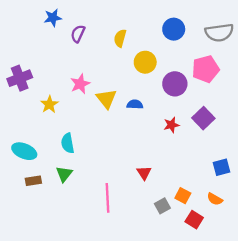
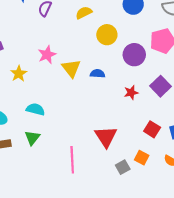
yellow semicircle: (120, 38) -> (84, 13), turned 49
cyan semicircle: (68, 143) -> (35, 109), turned 114
red triangle: (144, 173) -> (106, 137), size x1.6
red square: (194, 220) -> (152, 129), moved

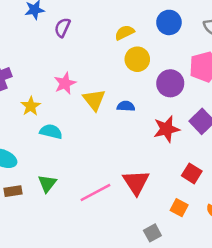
yellow semicircle: (84, 13) -> (125, 33), moved
red star: (131, 93) -> (166, 129), size x1.5
cyan semicircle: (35, 109) -> (51, 132), moved
pink line: (72, 160) -> (95, 192), moved, turned 65
gray square: (123, 167) -> (152, 233), moved

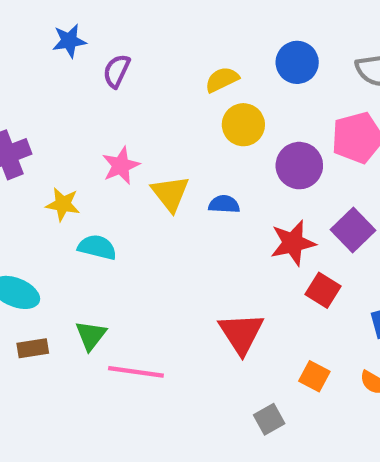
yellow star: (31, 106) -> (63, 204), turned -30
red square: (192, 173) -> (323, 290), moved
pink line: (95, 192) -> (136, 372), moved, turned 36

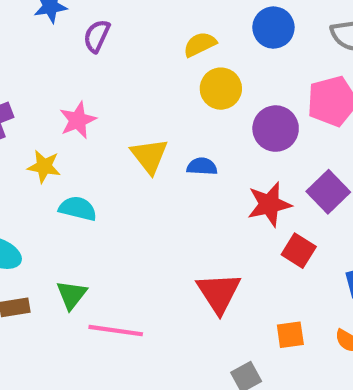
pink star: (121, 166) -> (78, 120), moved
orange square: (314, 376) -> (290, 335), turned -36

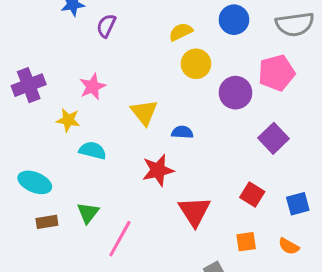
blue semicircle: (202, 166) -> (182, 132), moved
red star: (269, 204) -> (158, 170), moved
red square: (299, 251) -> (252, 195), moved
pink line: (116, 331) -> (120, 239), turned -69

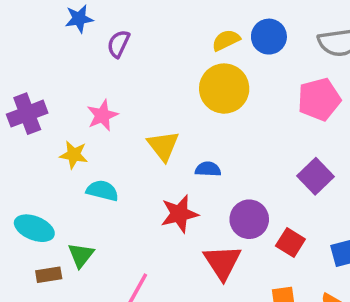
yellow semicircle: (181, 32) -> (226, 40), moved
yellow circle: (196, 64) -> (224, 89), size x1.4
purple circle: (235, 93) -> (249, 219), moved
green triangle: (88, 213) -> (81, 255), moved

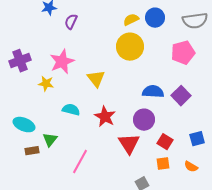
pink star: (102, 115) -> (62, 62), size x1.4
blue semicircle: (208, 169) -> (153, 92), moved, size x1.5
cyan semicircle: (102, 191) -> (71, 110), moved
red star: (179, 214) -> (105, 117), turned -30
red square: (290, 243) -> (165, 142), moved

